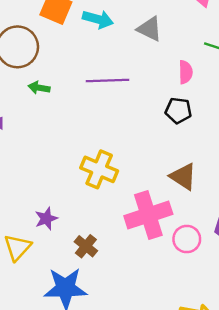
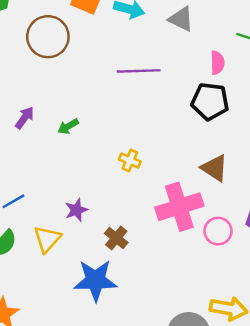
green arrow: (39, 88) -> (68, 126), moved, turned -40
black pentagon: (178, 111) -> (210, 101), size x1.4
yellow cross: (99, 169) -> (130, 161), size x0.6

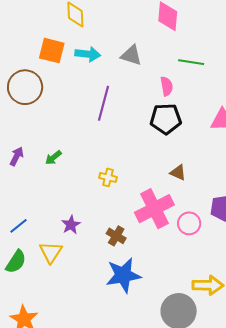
purple line: (139, 71) -> (103, 103), turned -64
brown triangle: (215, 168) -> (178, 173), size x0.7
brown cross: (116, 238) -> (116, 236), moved
blue star: (95, 280) -> (123, 275), moved

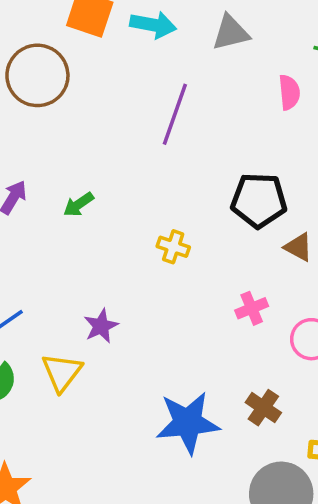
gray triangle: (131, 55) -> (231, 33), turned -35
black pentagon: (166, 119) -> (259, 200), moved
pink cross: (154, 209) -> (252, 308), size x0.5
brown cross: (116, 236) -> (263, 408), moved

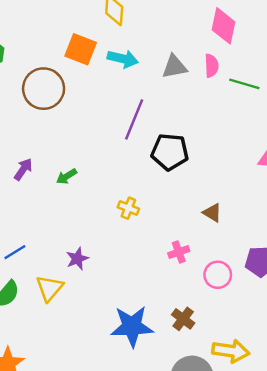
pink semicircle: (289, 92) -> (211, 66), moved
black pentagon: (259, 200) -> (170, 152), moved

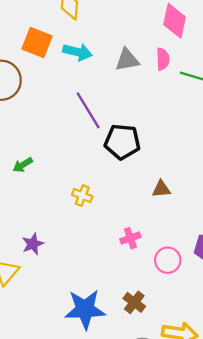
purple line: (134, 119) -> (88, 110), turned -54
brown triangle: (212, 213) -> (161, 189), moved, turned -36

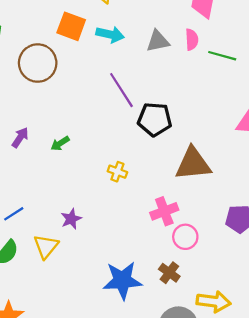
brown triangle: (161, 189) -> (193, 164), size x2.0
pink cross: (130, 238) -> (164, 211), size x1.4
pink circle: (168, 260) -> (185, 237), moved

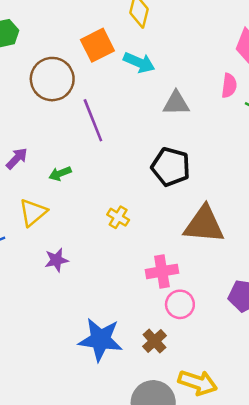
orange square: (71, 26) -> (97, 45), turned 32
gray triangle: (158, 41) -> (176, 103), moved
purple line: (121, 90) -> (93, 120), moved
yellow triangle: (46, 246) -> (33, 213), moved

